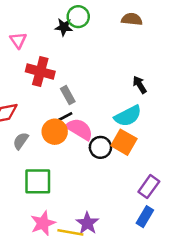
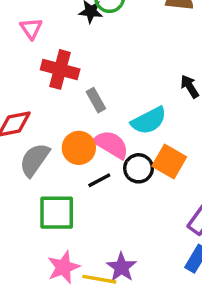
cyan semicircle: (128, 116) -> (149, 121), moved
black line: (64, 117) -> (99, 180), moved
gray semicircle: (21, 141) -> (34, 160), size x1.5

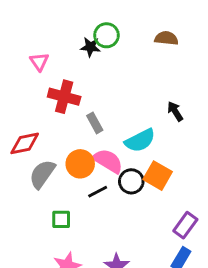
green square: (57, 213) -> (61, 219), size x0.6

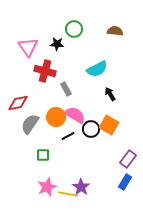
black star: (90, 47) -> (57, 44), moved
pink triangle: (39, 62) -> (28, 47), size x1.5
black arrow: (175, 111) -> (110, 94), moved
cyan semicircle: (140, 140) -> (97, 69), moved

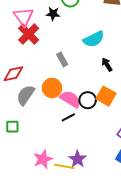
red cross: (45, 71) -> (29, 34), moved, turned 30
pink semicircle: (75, 115) -> (70, 99), moved
black line: (68, 136) -> (68, 117), moved
green square: (43, 155) -> (12, 127), moved

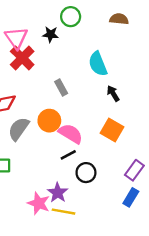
cyan semicircle: (94, 39) -> (98, 64), turned 95
black circle: (88, 100) -> (86, 173), moved
pink star: (43, 159) -> (39, 203), turned -30
purple star: (77, 159) -> (58, 193), moved

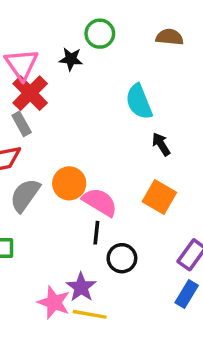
gray rectangle: (61, 88) -> (22, 124), moved
black line: (68, 155) -> (96, 233), turned -56

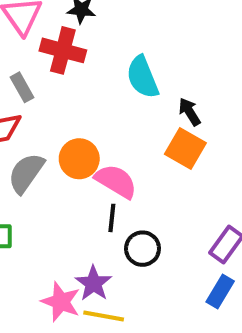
red cross: (30, 93) -> (63, 50), moved, turned -30
cyan semicircle: (139, 102) -> (143, 77), moved
orange square: (159, 197) -> (185, 149), moved

